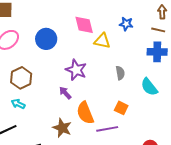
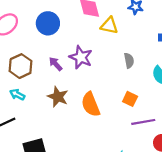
purple arrow: (65, 93) -> (56, 64), moved
brown star: (62, 128) -> (58, 97), moved
purple line: (107, 129) -> (143, 122), moved

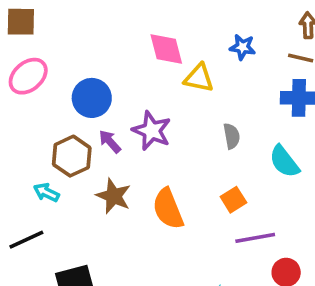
blue circle: (48, 23) -> (92, 98), moved
brown hexagon: (21, 66) -> (72, 156), moved
orange square: (130, 99) -> (233, 200), turned 32

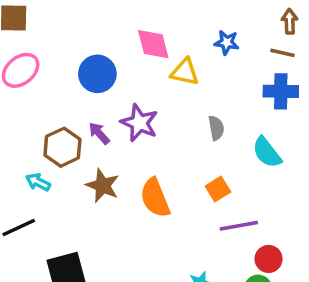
blue circle: (92, 98) -> (97, 74), moved

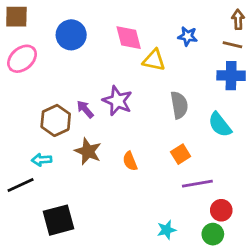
blue circle: (97, 74) -> (71, 35), moved
gray semicircle: (216, 128) -> (179, 105), size x1.4
cyan arrow: (38, 182) -> (42, 160), moved, turned -30
orange semicircle: (155, 198) -> (130, 161), size x0.6

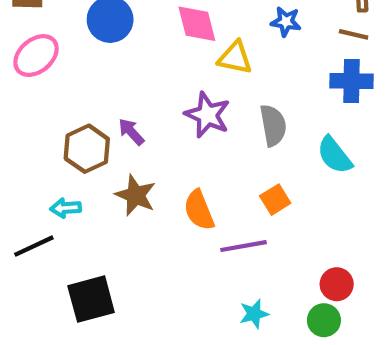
purple star: (117, 101) -> (207, 115), moved
orange semicircle: (130, 161) -> (199, 210), size x1.4
purple line: (197, 184) -> (243, 246), moved

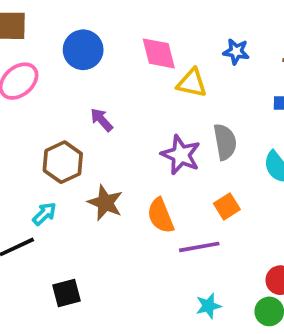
purple star: (207, 115) -> (181, 155), moved
purple arrow: (131, 132) -> (102, 120), moved
cyan arrow: (66, 208) -> (44, 214), turned 140
black square: (91, 299) -> (67, 293), size x0.7

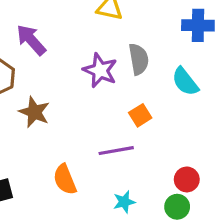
purple arrow: (102, 120) -> (31, 40), size x1.5
orange semicircle: (161, 216) -> (65, 179), moved

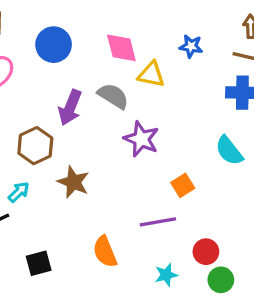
purple arrow: (31, 40) -> (70, 108), turned -116
gray semicircle: (139, 59) -> (113, 96), moved, turned -48
red circle: (187, 179) -> (206, 252), moved

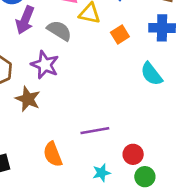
purple arrow: (70, 108) -> (25, 20), moved
purple star: (141, 139) -> (45, 65), moved
orange square: (183, 185) -> (120, 34), moved

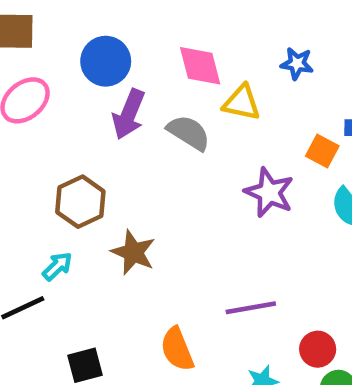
orange square: (120, 34) -> (322, 151), moved, turned -30
purple star: (45, 65) -> (269, 192), moved

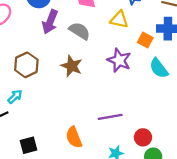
yellow triangle: (242, 103) -> (119, 20), moved
brown star: (133, 252) -> (72, 66), moved

